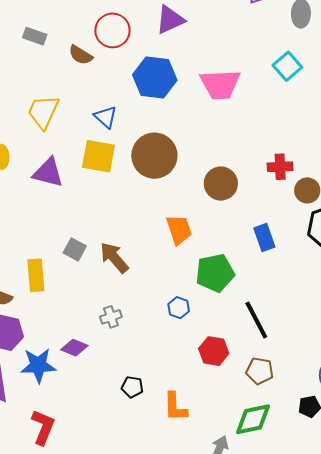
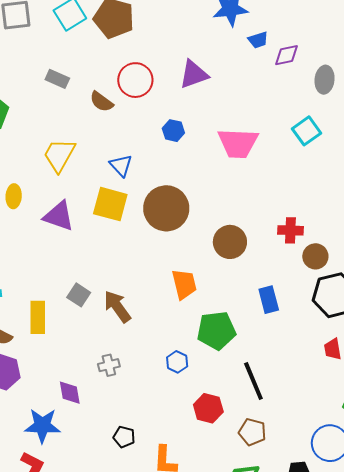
blue hexagon: (155, 78) -> (173, 131), size x0.5
purple diamond: (74, 348) -> (70, 393), turned 52
blue star: (38, 365) -> (42, 426), moved

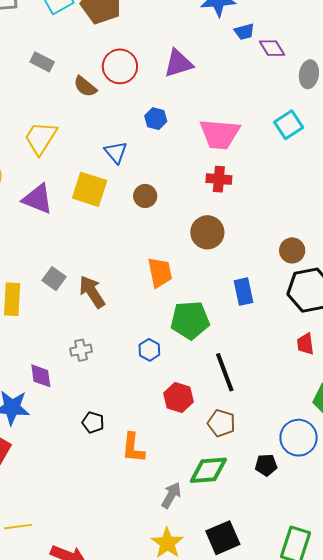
purple diamond: (286, 55) -> (272, 48), turned 68
blue triangle: (121, 166) -> (116, 152), moved
brown circle: (166, 208) -> (145, 196), size x0.5
red cross: (290, 230) -> (219, 179), moved

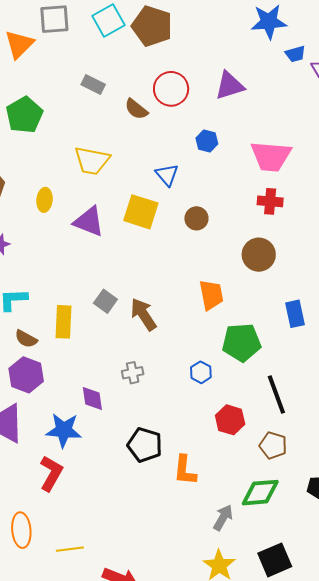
yellow trapezoid: (41, 138) -> (92, 161), turned -111
black pentagon: (93, 422) -> (145, 445), size x1.6

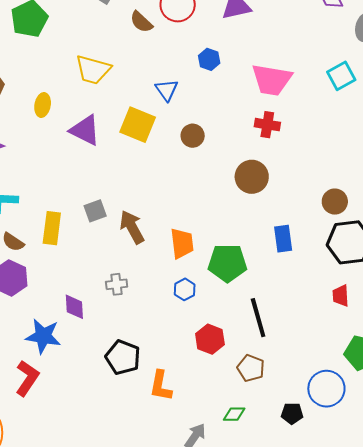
orange trapezoid: (211, 295) -> (182, 243), moved
gray square: (105, 301) -> (95, 211), turned 30
green diamond: (260, 493) -> (234, 414), size x0.6

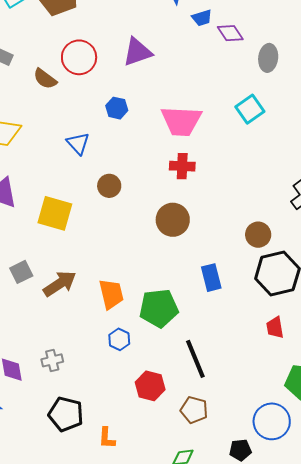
yellow square: (138, 125) -> (55, 213), moved
brown arrow: (132, 227) -> (60, 284), turned 92
gray cross: (117, 284) -> (52, 360), moved
orange L-shape: (161, 386) -> (107, 438), size x0.7

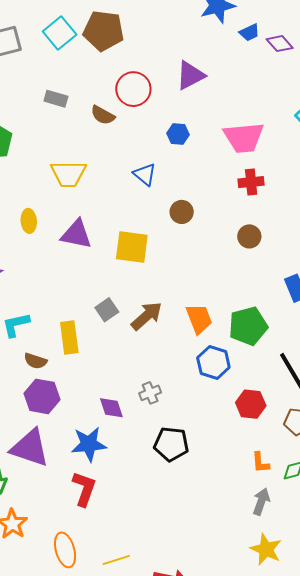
brown circle: (173, 220) -> (249, 236), size x0.7
blue hexagon: (119, 339) -> (213, 363), size x1.5
orange L-shape: (107, 438) -> (260, 462), moved

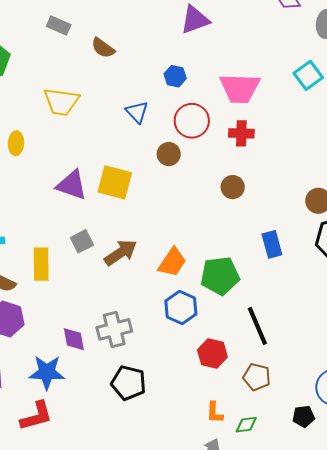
red circle: (133, 89) -> (192, 121), moved
purple triangle: (76, 234) -> (72, 185), moved
orange trapezoid: (199, 319) -> (172, 262), turned 48
gray cross: (150, 393) -> (114, 329), size x1.6
red L-shape: (84, 489) -> (36, 416), turned 48

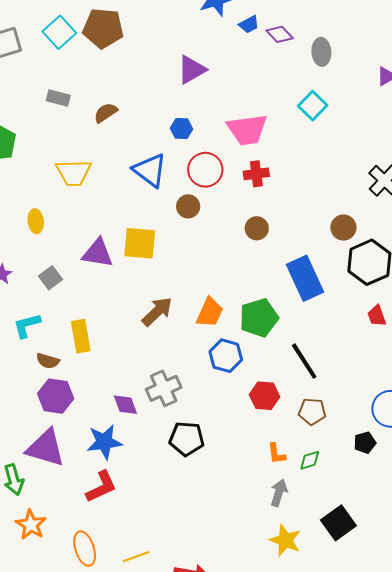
brown semicircle: (103, 48) -> (106, 113), turned 120
blue triangle: (137, 112) -> (150, 170), size x1.5
gray square: (82, 241) -> (51, 278), moved
blue rectangle: (272, 244) -> (305, 278), size x1.6

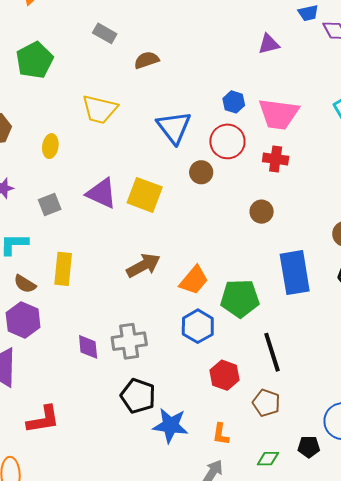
purple triangle: (192, 70) -> (269, 44), moved, size x0.7
blue hexagon: (181, 129) -> (234, 102), moved
blue star: (104, 442) -> (170, 425), moved
green diamond: (310, 460) -> (268, 459), moved

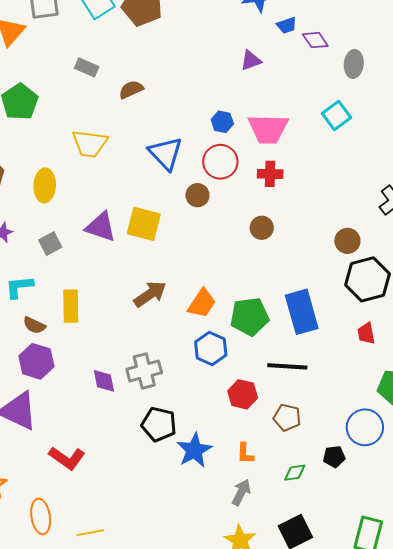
yellow ellipse: (50, 146) -> (45, 185), size x1.4
blue rectangle: (295, 273) -> (302, 312), moved
black line: (272, 352) -> (287, 366), turned -63
red L-shape: (43, 420) -> (67, 458), turned 51
blue star: (170, 425) -> (194, 450), turned -30

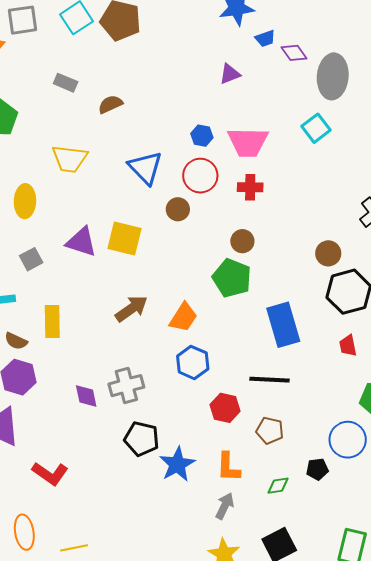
gray ellipse: (354, 64) -> (333, 76), size x1.6
green pentagon: (250, 316) -> (232, 278), moved, turned 30
orange L-shape: (245, 453) -> (228, 467), size x1.4

